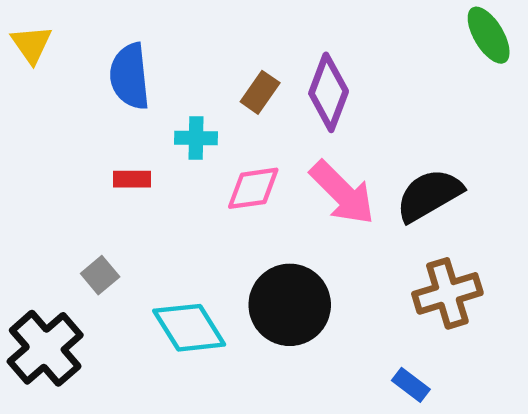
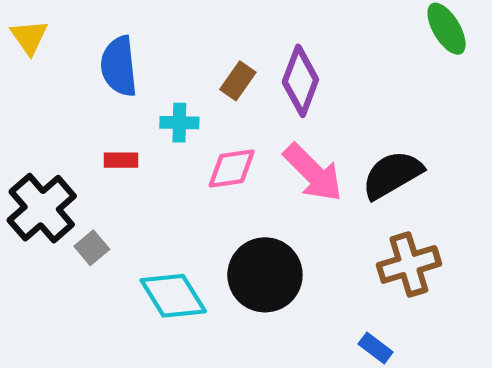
black cross: (45, 348) -> (42, 208), moved

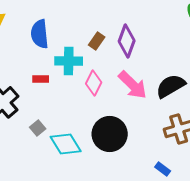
cyan cross: (179, 123) -> (69, 61), size x1.5
pink diamond: (232, 168) -> (94, 83), turned -55
gray square: (92, 248) -> (38, 128), moved

